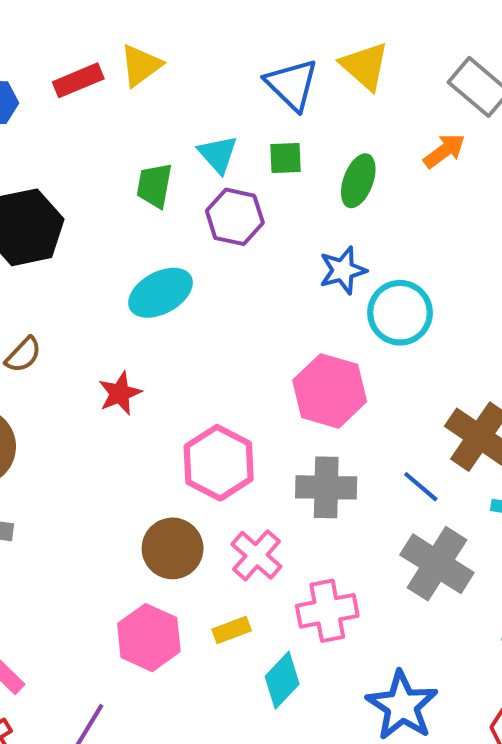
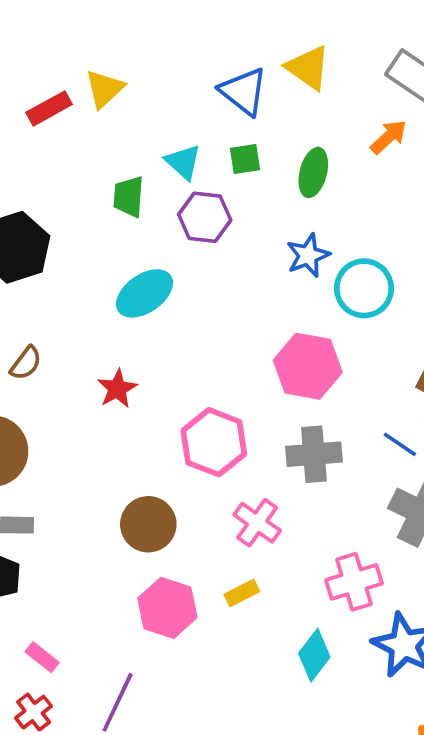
brown circle: (173, 548) -> (148, 524), moved
pink cross: (327, 611) -> (354, 582), moved
cyan diamond: (282, 680) -> (314, 655), moved

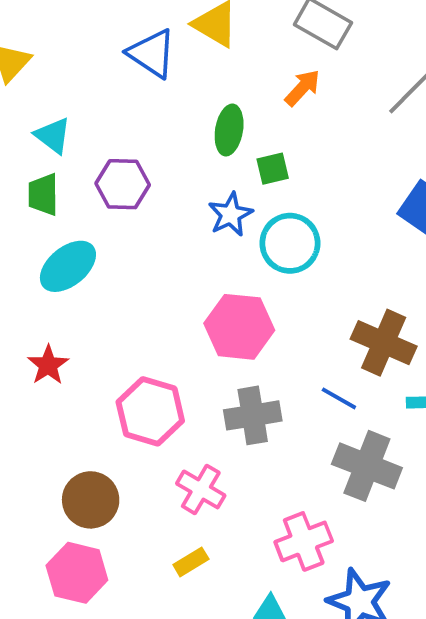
green square: (245, 159) -> (273, 169), moved
cyan triangle: (183, 162) -> (53, 136), moved
green trapezoid: (129, 197) -> (43, 195), moved
pink hexagon: (167, 608) -> (77, 573), moved

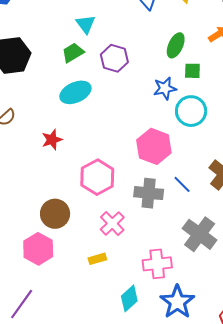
green trapezoid: (43, 195) -> (73, 53), turned 45
blue line: (339, 398) -> (182, 184), moved

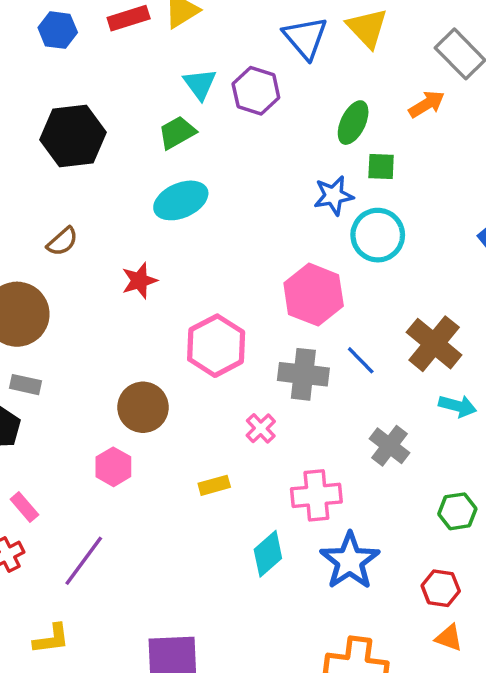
purple hexagon: (114, 58) -> (256, 91), moved
pink cross: (112, 223) -> (261, 428), moved, size x0.7
gray cross: (200, 234) -> (389, 446), size x0.7
pink hexagon: (38, 249) -> (113, 467), size x0.7

